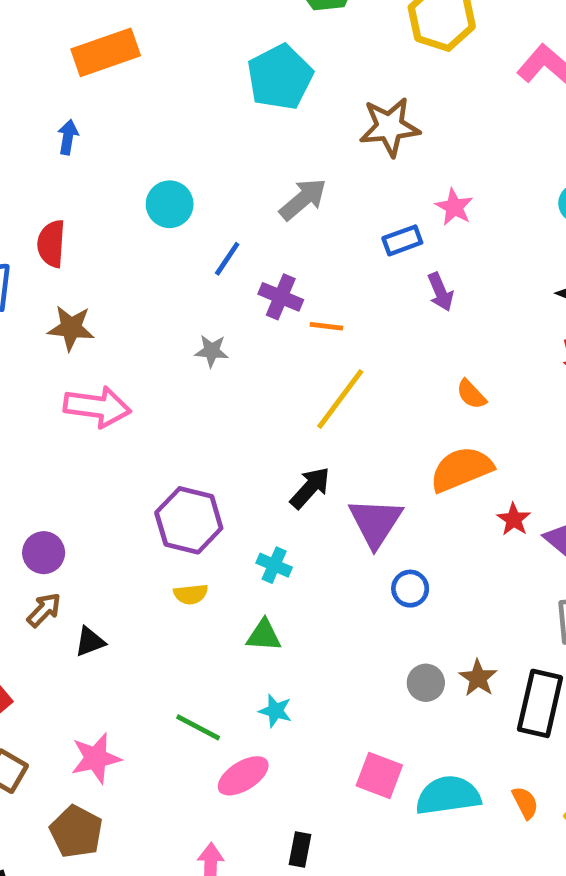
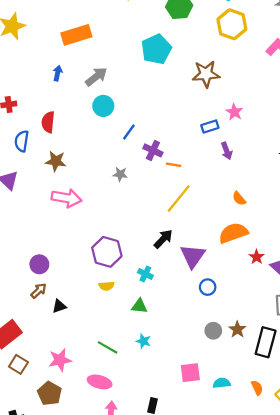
gray arrow: (303, 199) -> (96, 77), moved
pink square: (379, 775) -> (190, 373), turned -30
pink ellipse: (243, 776) -> (100, 382), moved, turned 45
cyan semicircle: (448, 795) -> (222, 383), size x0.6

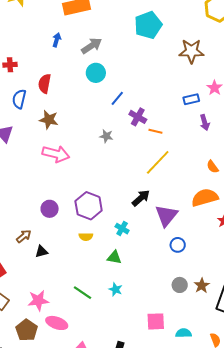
purple circle: (39, 264) -> (50, 209), moved
pink ellipse: (100, 382) -> (57, 323), moved

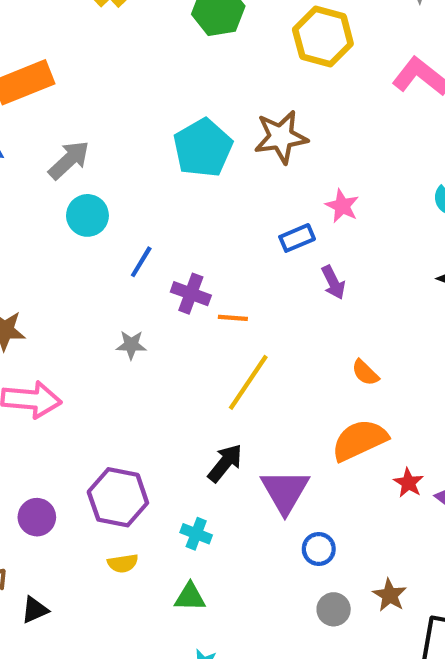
cyan pentagon: (148, 25) -> (203, 148), moved
gray circle: (180, 285) -> (334, 609), moved
brown star: (202, 286) -> (390, 595), moved

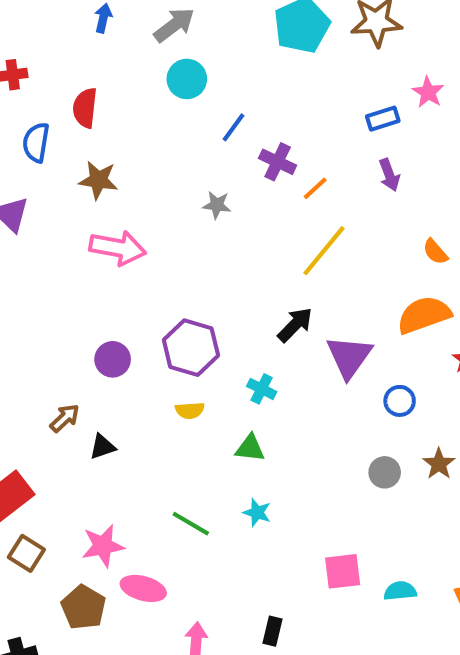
purple arrow: (333, 282) -> (389, 175), moved
orange line: (233, 318) -> (315, 188), turned -52
blue circle: (319, 549) -> (400, 401), moved

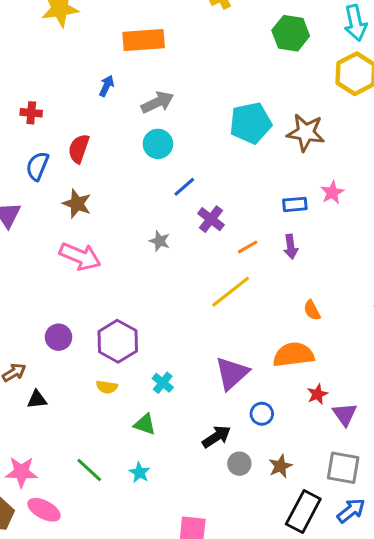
orange line: (315, 188) -> (248, 247), moved
black arrow: (295, 325) -> (216, 437), moved

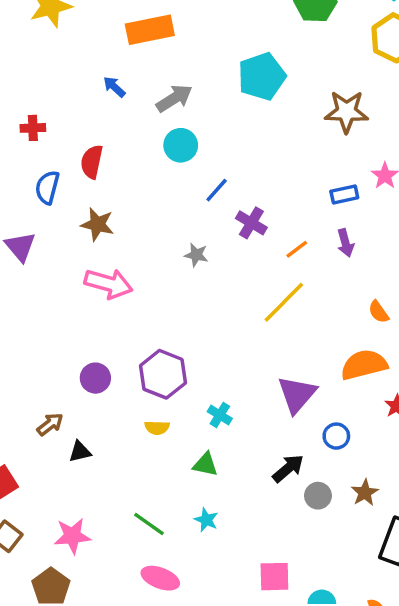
blue arrow: (107, 86) -> (114, 87), turned -65
cyan pentagon: (251, 123) -> (262, 76), moved
pink ellipse: (44, 510) -> (160, 578), moved

